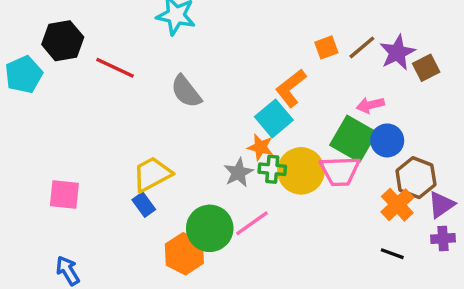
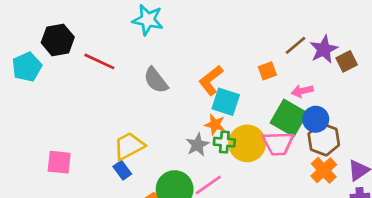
orange square: (326, 47) -> (267, 71), moved
orange L-shape: (291, 88) -> (211, 80), moved
cyan square: (274, 118) -> (226, 102), turned -32
brown hexagon: (416, 178) -> (324, 139), moved

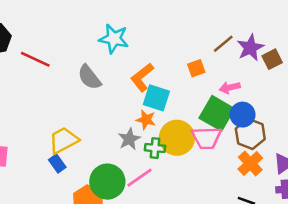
cyan star: (148, 20) -> (114, 39), moved
green cross: (224, 142) -> (155, 148), moved

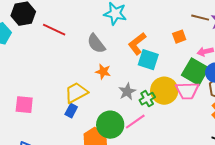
brown line: (223, 44) -> (200, 18), turned 54
orange star: (146, 120) -> (103, 72), moved
green cross: (155, 148) -> (147, 99), turned -35
blue rectangle: (57, 163) -> (71, 111), turned 64

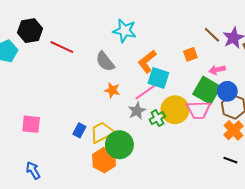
brown line: (200, 18) -> (212, 35), turned 30
yellow trapezoid: (76, 93) -> (102, 132), moved
pink line: (135, 122) -> (145, 92), moved

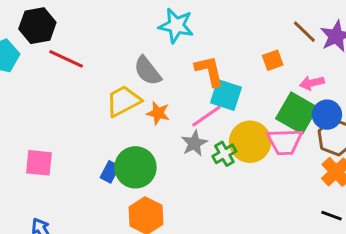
red line: (62, 47) -> (66, 59), moved
orange L-shape: (147, 61) -> (209, 71), turned 115
yellow trapezoid: (102, 132) -> (123, 101), moved
green circle: (119, 145) -> (135, 167), moved

